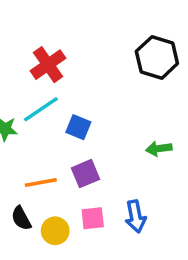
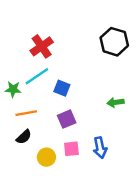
orange line: (41, 183) -> (26, 113), moved
black semicircle: (21, 218) -> (24, 137), moved, turned -105

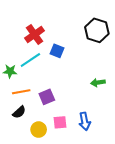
blue square: (62, 88) -> (57, 51), moved
purple square: (67, 119) -> (47, 97), moved

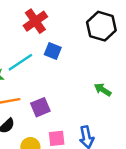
red cross: (35, 34) -> (35, 21), moved
green arrow: (98, 83) -> (103, 90), turned 40

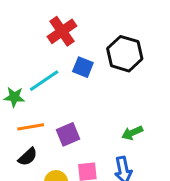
black hexagon: (101, 26) -> (125, 54), moved
green arrow: (103, 90) -> (132, 133), moved, turned -56

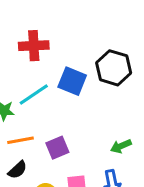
red cross: (62, 31) -> (34, 46), moved, turned 32
blue square: (83, 67) -> (72, 81), size x1.4

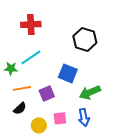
blue square: (72, 81) -> (68, 73), moved
green arrow: (121, 146) -> (90, 92), size x1.5

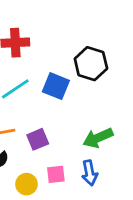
blue square: (68, 73) -> (56, 86), moved

